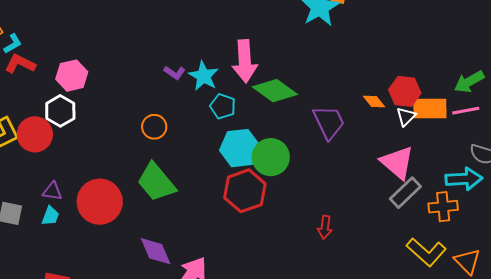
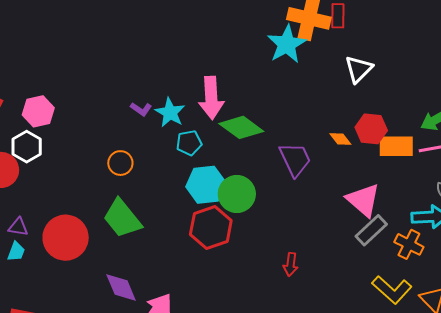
cyan pentagon: (223, 106) -> (189, 143), turned -30
white triangle: (406, 117) -> (359, 69), moved, size x1.4
orange cross: (443, 207) -> (409, 244), turned 32

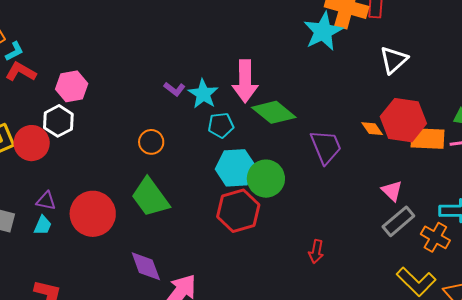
red hexagon: (371, 129) -> (403, 120), size x1.4
pink triangle: (363, 200) -> (392, 191), size x0.6

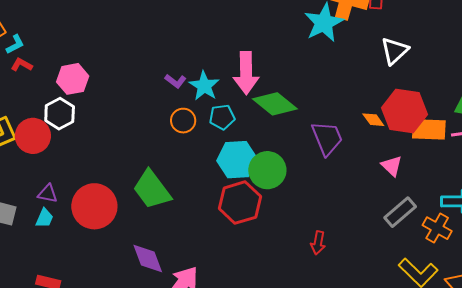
red L-shape: (21, 72) -> (22, 65), size x0.7
orange circle: (151, 142) -> (183, 121), moved
pink triangle: (392, 191) -> (392, 166), moved

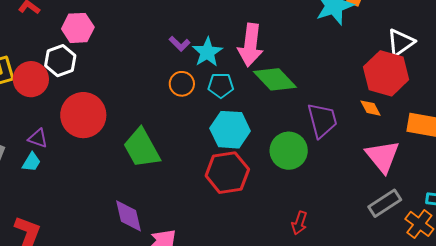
red hexagon: (404, 111) -> (386, 73), moved
pink triangle: (392, 166) -> (383, 156), size x1.6
green circle: (267, 170) -> (289, 151), moved
red circle: (94, 206) -> (83, 115), moved

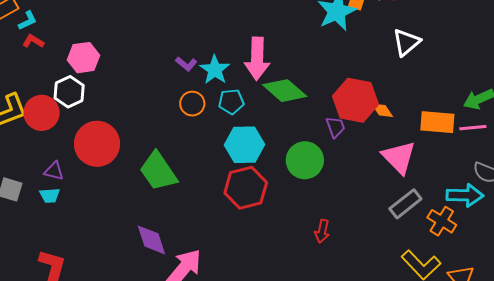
red hexagon: (386, 73) -> (355, 100), moved
purple trapezoid: (322, 120) -> (335, 127), size x0.6
cyan trapezoid: (31, 162) -> (50, 195), turned 60

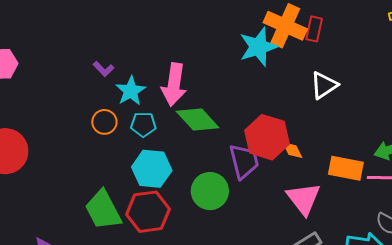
purple L-shape: (186, 64) -> (103, 69), moved
purple trapezoid: (335, 127) -> (244, 161), size x1.6
green trapezoid: (158, 171) -> (103, 210), moved

